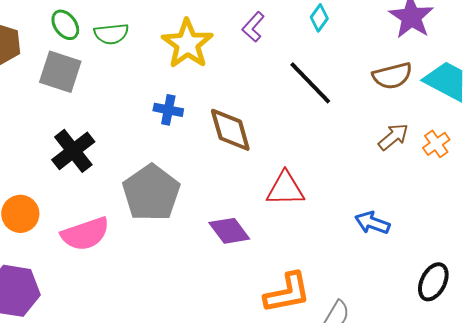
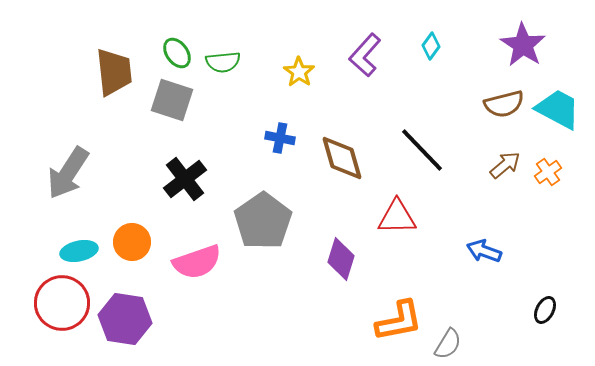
purple L-shape: (253, 27) -> (365, 55), size x1.4
yellow star: (187, 44) -> (299, 72), size x0.6
black line: (310, 83) -> (422, 150), moved
purple diamond: (229, 231) -> (341, 259), turned 54
black ellipse: (433, 282) -> (545, 310), size x0.7

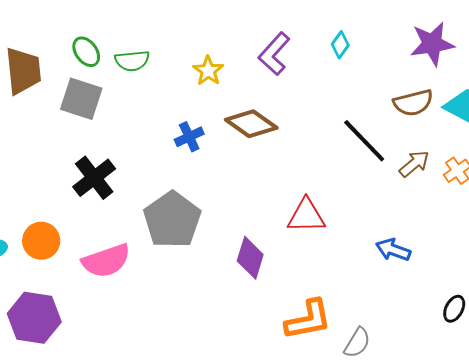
purple star: (523, 45) -> (432, 44), turned 30
blue cross: (280, 138) -> (189, 137), turned -36
black line: (422, 150) -> (364, 141), moved
brown diamond: (342, 158) -> (251, 124), moved, turned -39

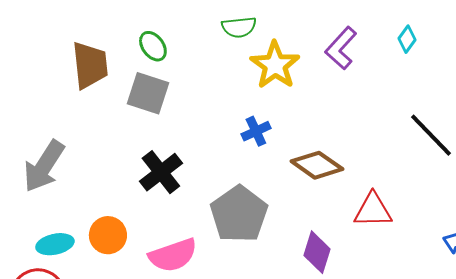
green semicircle: (132, 61) -> (239, 27), moved
yellow star: (208, 71) -> (275, 65), size x1.6
brown diamond: (251, 124) -> (317, 165), moved

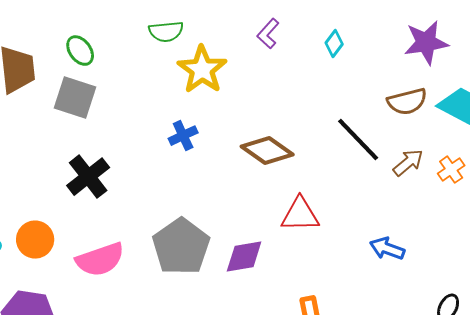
purple L-shape: (341, 48) -> (268, 34), moved, size x0.7
brown diamond: (317, 165) -> (267, 151), moved
gray pentagon: (239, 214) -> (181, 247), moved
purple diamond: (317, 252) -> (244, 257), turned 63

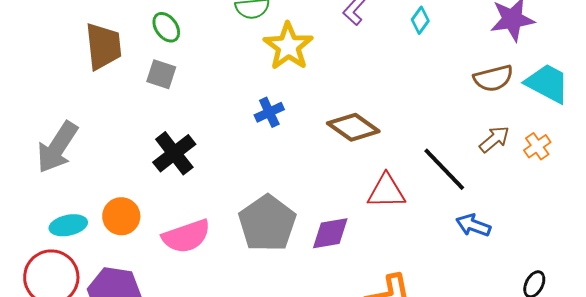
gray square: (75, 98) -> (161, 74), size x0.7
black line: (358, 140) -> (444, 169), moved

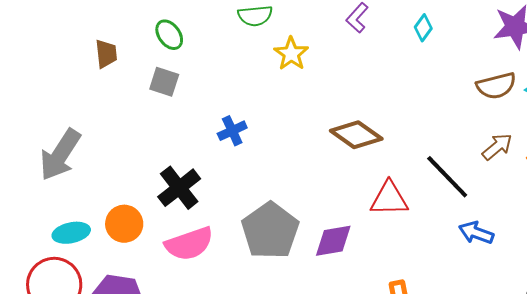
brown trapezoid: (103, 46) -> (106, 54), size x0.6
yellow star: (288, 46) -> (291, 54), size x0.7
blue cross: (269, 112) -> (232, 131), moved
black cross: (174, 153) -> (179, 188), moved

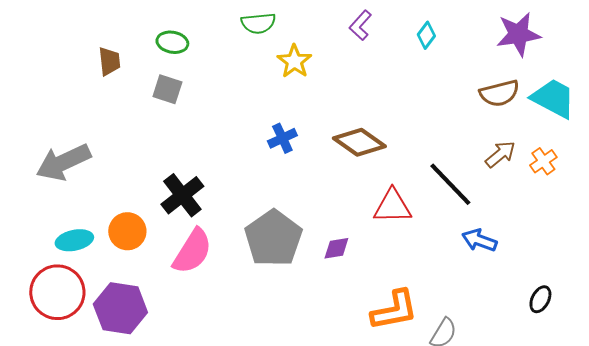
green ellipse: (169, 35) -> (172, 42), turned -44
blue cross: (232, 131) -> (282, 138), moved
gray arrow: (60, 155) -> (63, 162), turned 32
purple diamond: (333, 241) -> (336, 248), size x0.7
pink semicircle: (189, 244) -> (192, 251), turned -39

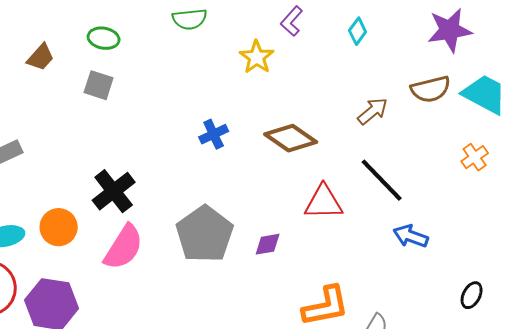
brown trapezoid: (109, 61) -> (41, 57), turned 48
yellow star: (294, 61) -> (257, 57), moved
brown arrow: (500, 154) -> (373, 111), moved

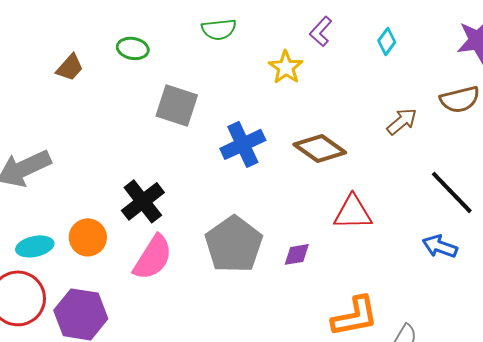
gray square: (99, 85) -> (177, 105), moved, size x1.4
blue cross: (214, 134) -> (243, 144), size x1.5
black line: (382, 180) -> (452, 192), moved

